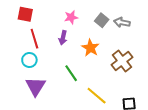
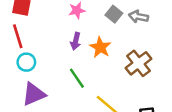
purple arrow: (63, 38) -> (76, 41), moved
red line: (34, 39) -> (18, 36), moved
purple triangle: (36, 86) -> (34, 94), turned 35

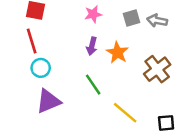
gray square: (114, 14) -> (132, 18), turned 35

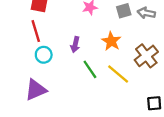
purple arrow: (92, 46) -> (75, 45), moved
purple triangle: (48, 101) -> (36, 90), moved
yellow line: (125, 113) -> (118, 74), moved

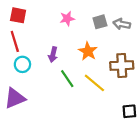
brown cross: (146, 56) -> (122, 65), turned 35

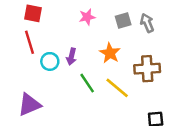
gray arrow: (122, 24) -> (147, 23), turned 56
cyan circle: (22, 64) -> (50, 61), moved

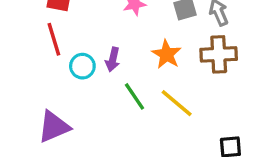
brown cross: (147, 69) -> (219, 54), moved

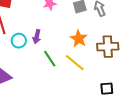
orange star: (167, 54) -> (79, 39), moved
brown cross: (219, 54) -> (108, 47), moved

